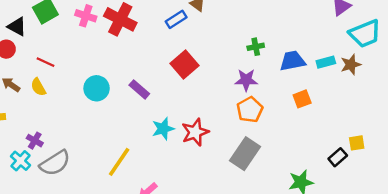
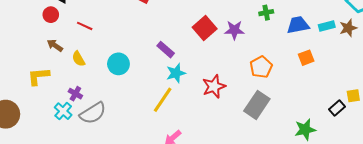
purple star: (246, 80) -> (234, 30), moved
yellow semicircle: (38, 87) -> (78, 59), moved
cyan circle: (97, 88) -> (118, 64), moved
cyan star: (163, 129) -> (176, 73), moved
yellow line: (119, 162) -> (163, 100), moved

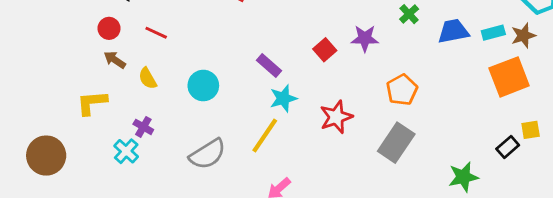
green cross: (266, 13) -> (409, 14), turned -32
red circle: (51, 15) -> (109, 28), moved
red square: (205, 28) -> (325, 50), moved, size x0.7
orange square: (306, 58) -> (509, 77), moved, size x1.8
gray semicircle: (93, 113) -> (208, 154), moved

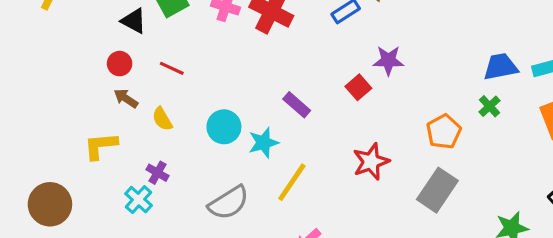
green cross: (409, 14) -> (490, 106), moved
purple star: (365, 38) -> (388, 60), moved
cyan star: (283, 98) -> (263, 143), moved

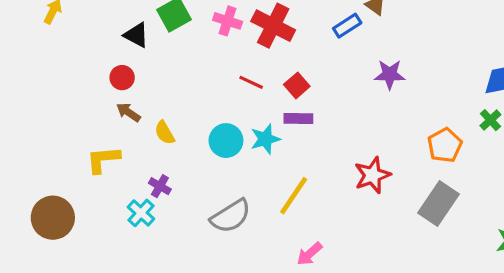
red line: (172, 68) -> (251, 82), moved
red square: (358, 87) -> (297, 85), moved
purple rectangle: (297, 105) -> (298, 119), turned -40
cyan star: (263, 143) -> (265, 139), moved

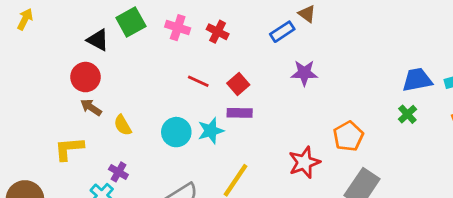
red cross: (273, 26) -> (218, 32), size x0.6
purple star: (390, 74) -> (304, 73), moved
red circle: (122, 78) -> (85, 77), size x1.4
orange pentagon: (445, 145) -> (348, 136), moved

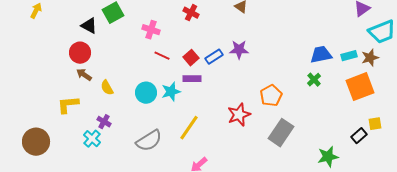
pink cross: (178, 28) -> (151, 30), moved
red cross: (218, 32) -> (191, 13), moved
blue rectangle: (282, 32) -> (214, 57), moved

